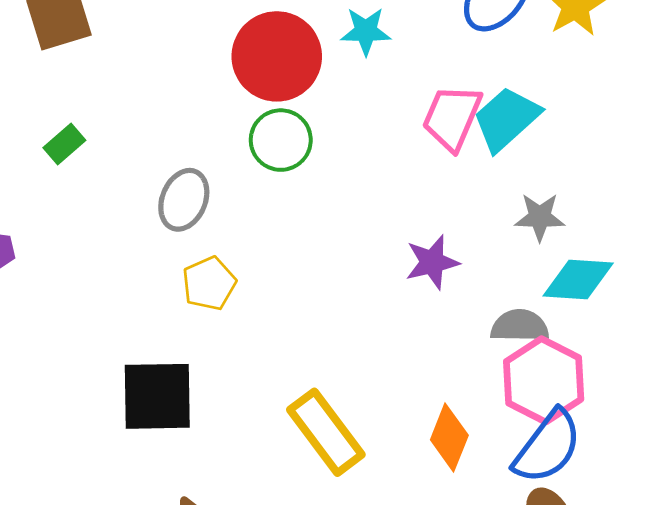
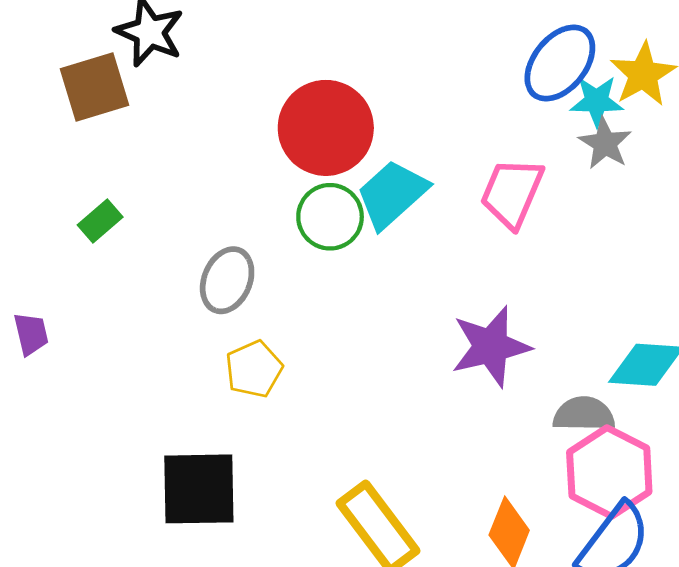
cyan star: (366, 31) -> (597, 101), moved
cyan trapezoid: (506, 119) -> (392, 194), moved
gray star: (540, 217) -> (605, 143), moved, turned 30
purple star: (432, 262) -> (491, 347), size x1.4

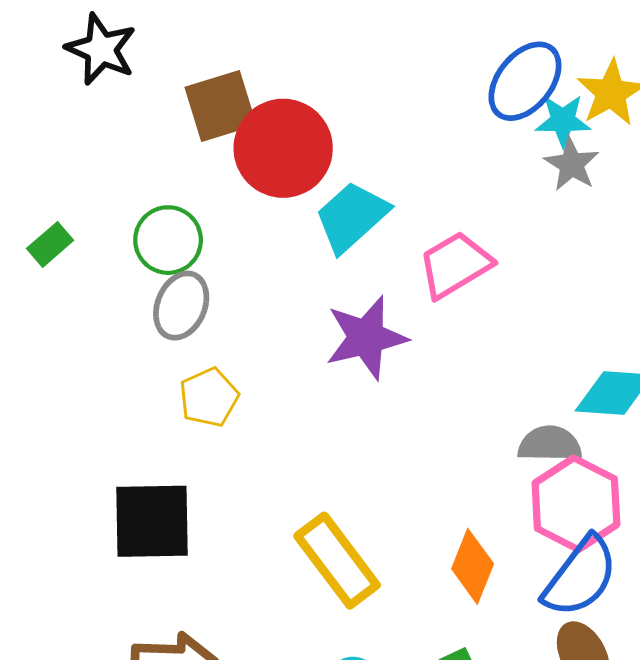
brown square: (94, 87) -> (221, 106), moved
pink trapezoid: (512, 193) -> (455, 265), moved, turned 36
green circle: (330, 217) -> (168, 240), moved
purple star: (491, 347) -> (366, 338), moved

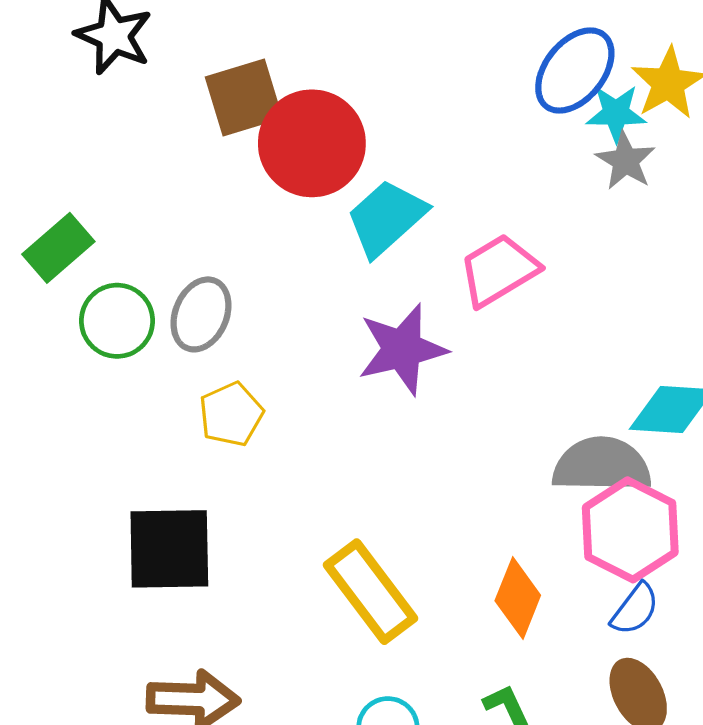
green circle: (168, 240) -> (117, 321), moved
green rectangle: (50, 244) -> (58, 248), size x1.4
gray semicircle: (550, 444) -> (602, 465), size x1.4
blue semicircle: (580, 577) -> (635, 609), size x0.6

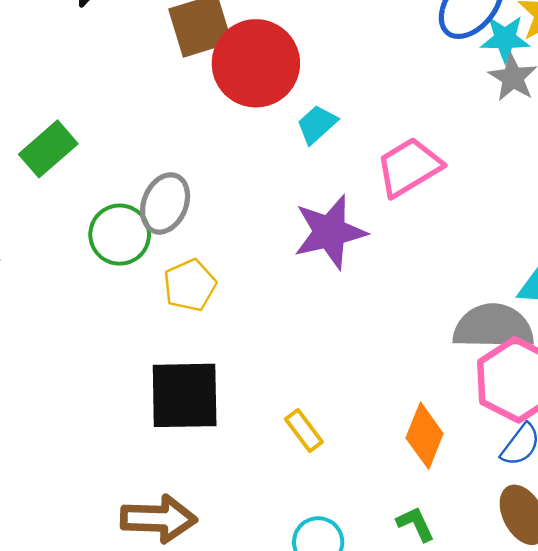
cyan trapezoid: (386, 218) -> (317, 124), size x0.6
green circle: (117, 321) -> (120, 235), moved
black square: (169, 549) -> (185, 395), moved
yellow rectangle: (370, 592) -> (304, 430), size x0.5

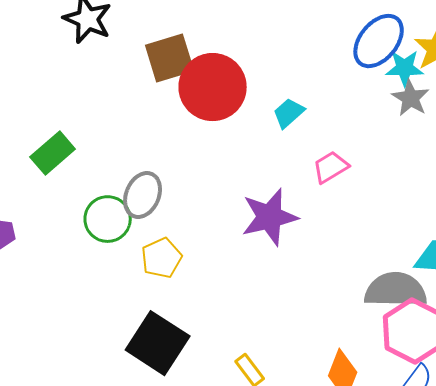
cyan trapezoid: (317, 124) -> (289, 113), moved
pink trapezoid: (409, 167) -> (331, 167), size x0.7
black square: (185, 395) -> (158, 343), turned 34

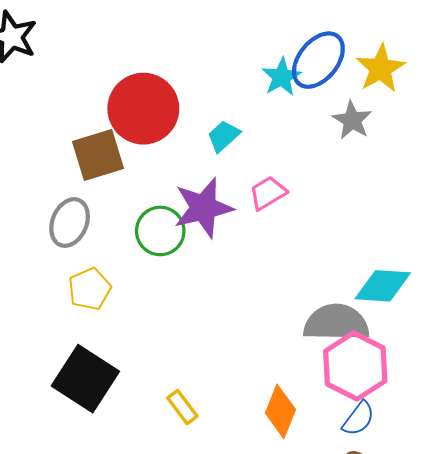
brown square: (170, 58) -> (98, 155), moved
cyan star: (405, 68) -> (282, 77), moved, turned -30
purple star: (270, 217) -> (203, 208), moved
green circle: (108, 219) -> (160, 231), moved

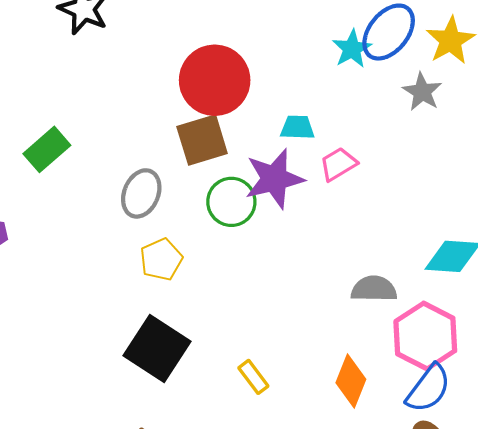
cyan trapezoid: (224, 136) -> (297, 127), moved, turned 44
brown square: (98, 155) -> (202, 140), moved
gray semicircle: (336, 323) -> (374, 289), moved, size x0.7
blue semicircle: (358, 419) -> (428, 388), size x1.4

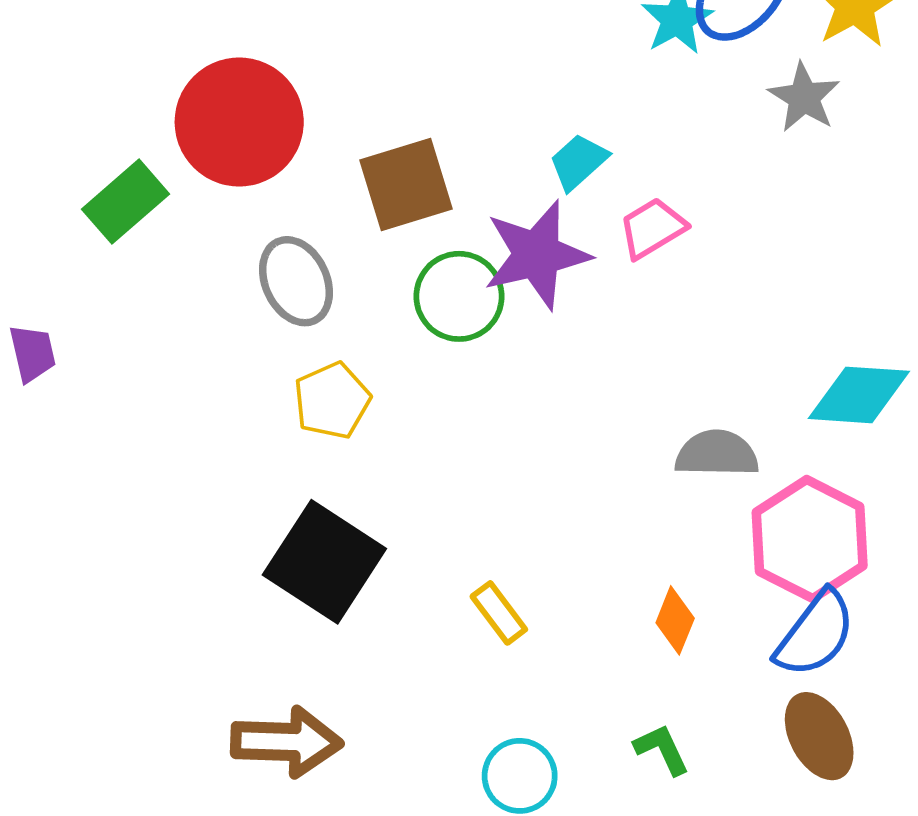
red circle: (215, 80) -> (239, 122), moved
cyan trapezoid: (297, 127) -> (578, 162), turned -44
gray ellipse: (141, 193) -> (296, 281), turned -48
orange diamond: (351, 381) -> (675, 620), size x0.7

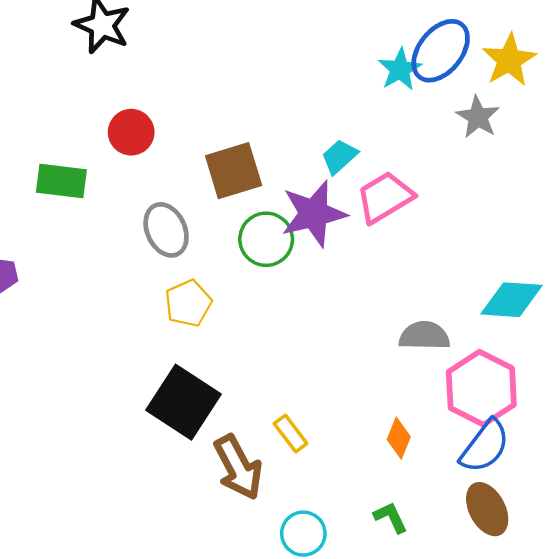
red circle: (239, 122) -> (131, 132), size x0.6
green rectangle: (125, 202) -> (61, 181), turned 48
pink trapezoid: (652, 228) -> (385, 197), size x1.4
brown arrow: (287, 742) -> (238, 467), moved, turned 60

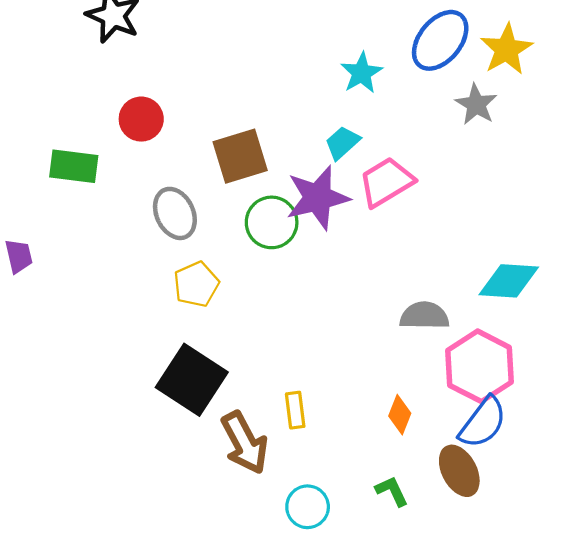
cyan star: (400, 69) -> (361, 73), moved
yellow rectangle: (291, 434) -> (295, 410), turned 30
brown ellipse: (487, 509) -> (459, 471), moved

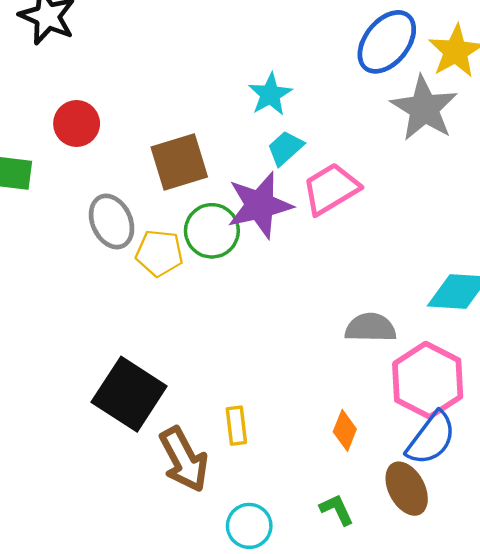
cyan star: (361, 73) -> (270, 94), moved
gray star: (476, 104) -> (424, 108), size x1.5
yellow pentagon: (196, 284) -> (159, 253), moved, turned 30

